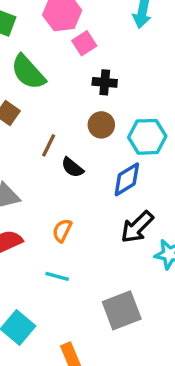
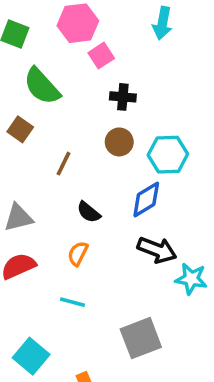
black semicircle: (72, 167) -> (89, 212), moved
black arrow: (137, 227) -> (157, 250), turned -114

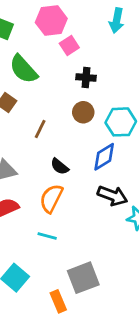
orange semicircle: (78, 254) -> (51, 198), size x1.5
gray square: (141, 338) -> (83, 278), moved

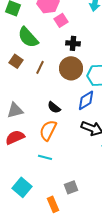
brown circle: (83, 112) -> (71, 68), size x1.5
brown line: (40, 129) -> (40, 67), moved
gray square: (83, 278) -> (71, 187), size x0.6

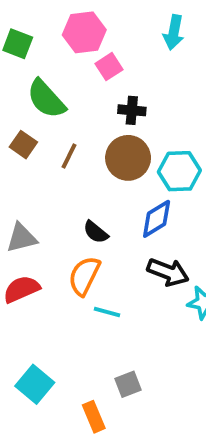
cyan line: (45, 157) -> (107, 312), moved

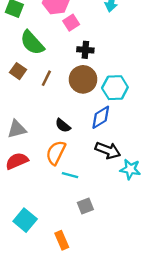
gray square: (128, 384) -> (85, 206), moved

